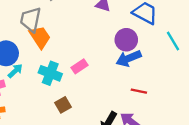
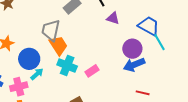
cyan line: (173, 41) -> (160, 42), moved
cyan cross: (50, 73) -> (67, 66), moved

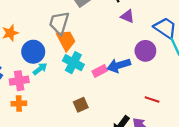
blue arrow: (134, 65) -> (119, 65), moved

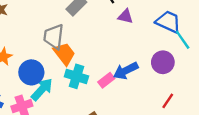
purple circle: (145, 51) -> (163, 62), moved
cyan arrow: (40, 69) -> (42, 89), size x1.5
red line: (152, 99) -> (168, 101), turned -64

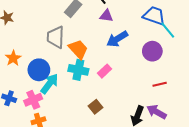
purple triangle: (125, 16) -> (106, 16), moved
orange trapezoid: (64, 54) -> (78, 49), moved
blue arrow: (126, 71) -> (117, 39), moved
red line: (168, 101) -> (160, 84), turned 48

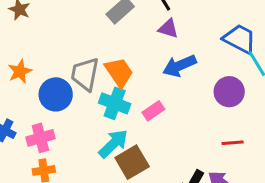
gray trapezoid: (56, 37) -> (85, 74), moved
cyan arrow: (49, 84) -> (113, 144), moved
brown square: (96, 107) -> (132, 162), size x1.5

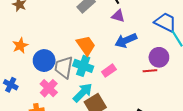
gray trapezoid: (85, 74) -> (64, 67), moved
pink cross: (40, 138) -> (49, 88), moved, turned -30
red line: (233, 143) -> (150, 71), moved

